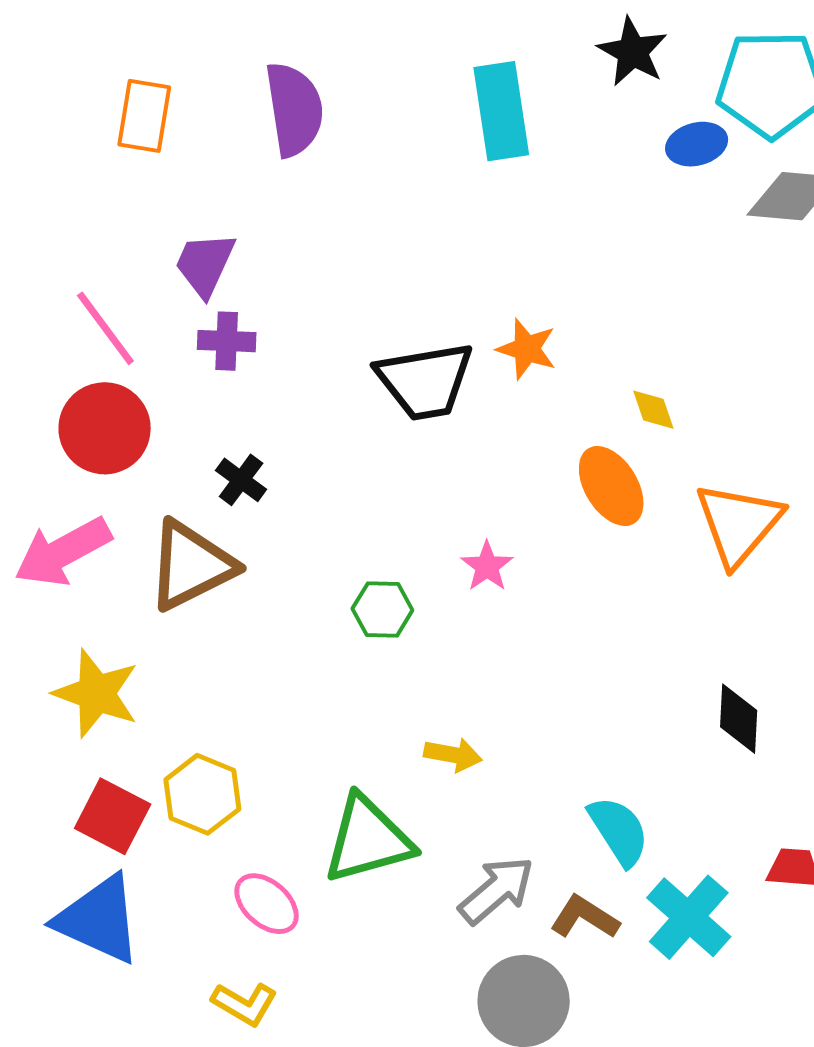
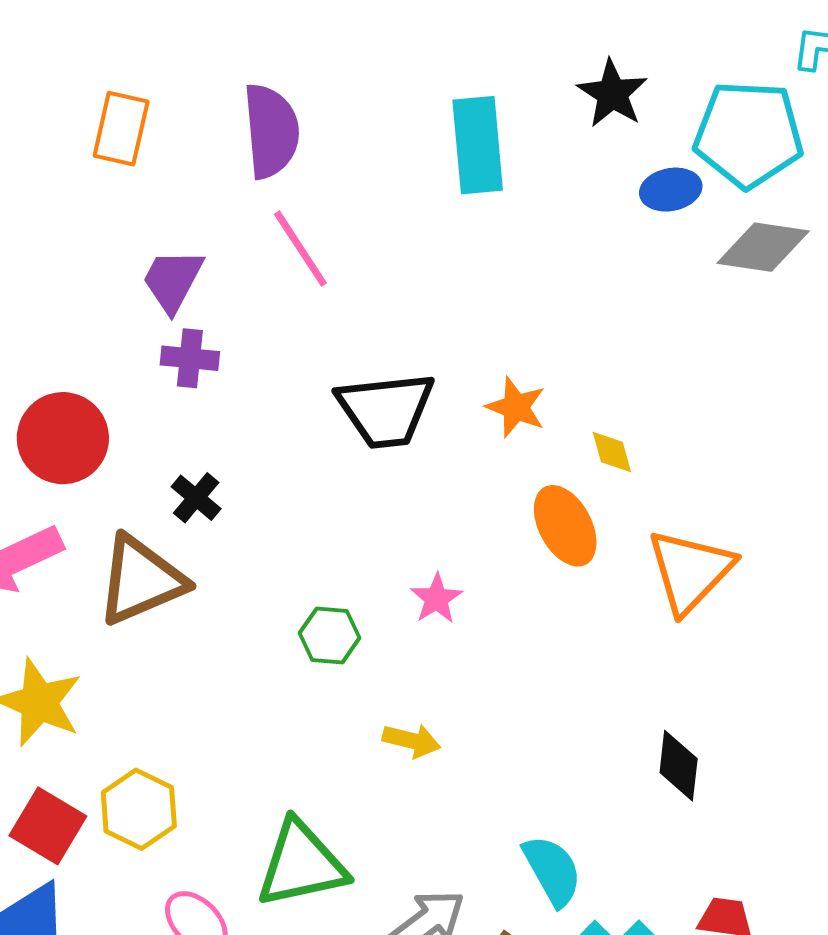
pink line: (105, 328) -> (300, 249), moved
orange star: (527, 349) -> (516, 407), moved
yellow arrow: (453, 755) -> (412, 741), moved

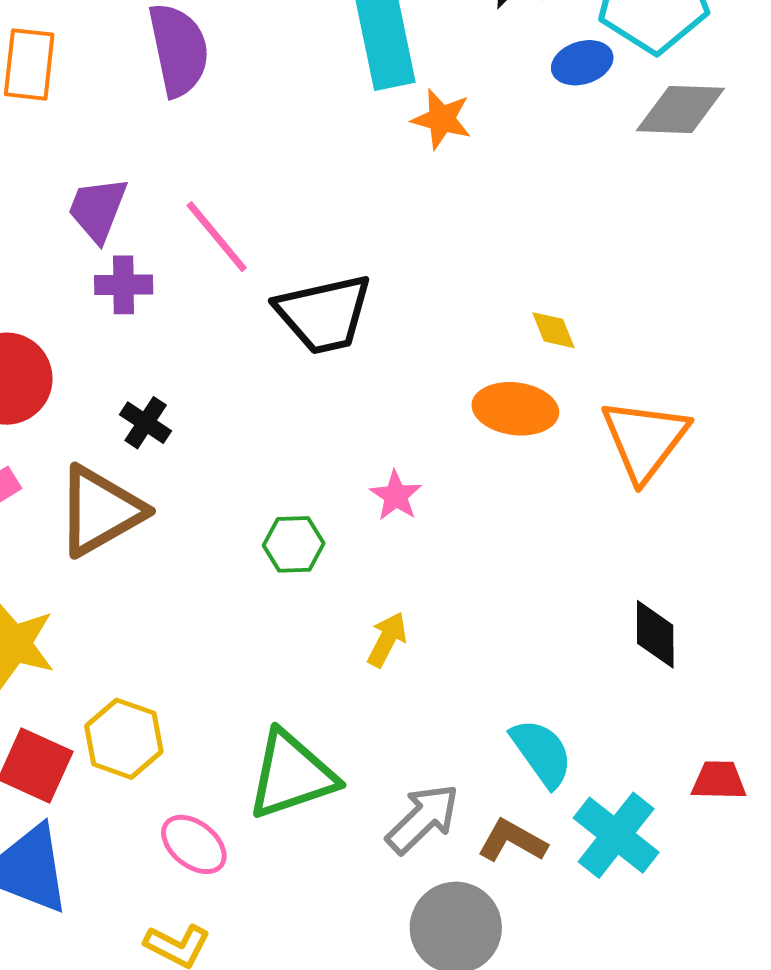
pink line: (300, 249) -> (217, 237), moved
orange star: (516, 407) -> (442, 119), moved
orange ellipse: (565, 526) -> (515, 409), turned -48
yellow arrow: (412, 741) -> (387, 640), turned -70

